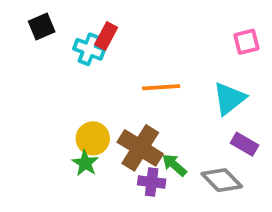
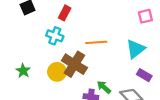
cyan cross: (89, 49) -> (55, 36), moved
brown cross: (140, 148) -> (74, 64), moved
green star: (85, 163) -> (23, 71), moved

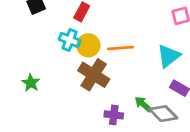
yellow circle: (57, 72) -> (88, 45), moved
green arrow: (104, 87) -> (143, 104), moved

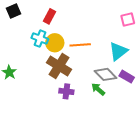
gray diamond: (163, 114) -> (106, 74), moved
purple cross: (114, 115) -> (66, 91), moved

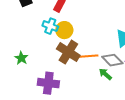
orange line: (80, 45) -> (88, 56), moved
purple cross: (66, 91) -> (48, 83), moved, size x1.5

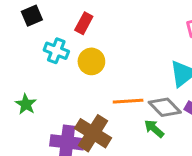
cyan cross: (50, 26) -> (56, 51), moved
brown cross: (68, 52) -> (93, 133), moved

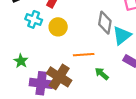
green star: (26, 104) -> (21, 61), moved
gray diamond: (165, 107) -> (105, 23), moved, turned 55

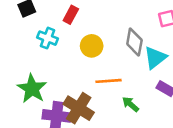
yellow circle: (58, 27) -> (92, 46), moved
green star: (21, 61) -> (32, 89), size x1.6

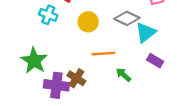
gray diamond: (134, 42) -> (127, 18), turned -75
brown cross: (79, 108) -> (76, 78), size x0.7

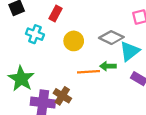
green arrow: (123, 75) -> (108, 66), moved, turned -42

